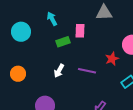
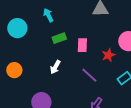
pink rectangle: (80, 31) -> (82, 45), moved
purple line: (87, 71) -> (89, 75), moved, turned 30

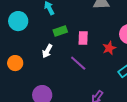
white arrow: (55, 67) -> (47, 51), moved
purple line: (89, 75) -> (78, 63), moved

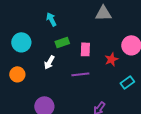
cyan circle: (18, 21) -> (21, 42), moved
purple line: (78, 63) -> (80, 74), turned -48

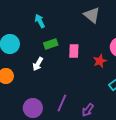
gray triangle: (103, 13) -> (92, 15), turned 42
purple line: (80, 74) -> (62, 103), moved, turned -60

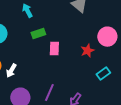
pink rectangle: (74, 51) -> (54, 49), moved
white arrow: (38, 64) -> (11, 71), moved

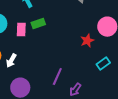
pink rectangle: (54, 49) -> (21, 30), moved
purple line: (49, 93) -> (57, 77), moved

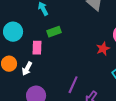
pink rectangle: (21, 30) -> (37, 48), moved

